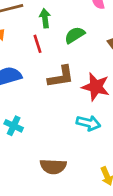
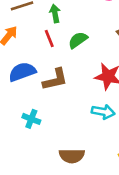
green semicircle: (75, 35) -> (78, 40), moved
brown L-shape: (61, 77) -> (55, 79), moved

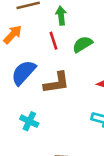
blue semicircle: (22, 72) -> (24, 73), turned -32

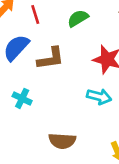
red line: (53, 41) -> (35, 15), moved

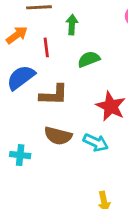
cyan cross: (22, 98) -> (20, 155), moved, turned -30
brown semicircle: (62, 141) -> (58, 136), moved

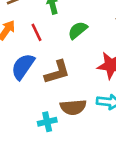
cyan cross: (20, 155) -> (47, 122), moved

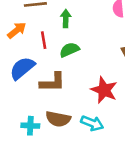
green semicircle: (78, 30) -> (69, 50), moved

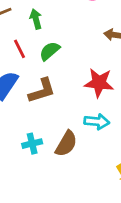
brown semicircle: (58, 119) -> (66, 144), moved, turned -55

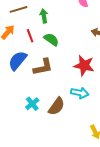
green semicircle: (50, 51) -> (51, 39), turned 70
cyan cross: (32, 144) -> (32, 104), turned -32

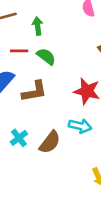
red line: (30, 36) -> (19, 51), turned -72

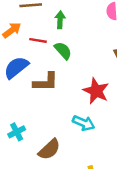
cyan cross: (19, 138) -> (17, 132), moved
brown semicircle: (50, 142) -> (49, 149), moved

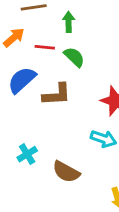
brown semicircle: (49, 149) -> (66, 172), turned 75

